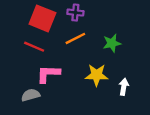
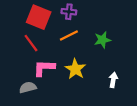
red line: (34, 47) -> (31, 43), turned 30
yellow star: (97, 75) -> (75, 69), moved, turned 30

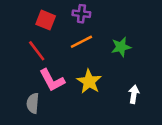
red square: (39, 17) -> (46, 20), size x0.7
pink L-shape: (44, 68) -> (52, 80), turned -120
gray semicircle: (28, 87) -> (33, 103), turned -70

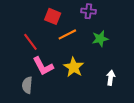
purple cross: (81, 14) -> (88, 11), moved
red square: (46, 20) -> (53, 16), moved

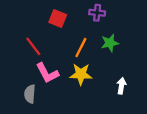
orange line: (67, 34) -> (81, 48), moved, turned -36
yellow star: (74, 67) -> (81, 74), turned -30

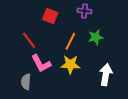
white arrow: (121, 86) -> (106, 75), size x1.5

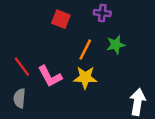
red line: (29, 40) -> (22, 67), moved
white arrow: (106, 75) -> (138, 102), moved
gray semicircle: (26, 82) -> (19, 98), moved

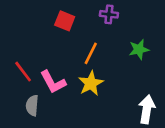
green star: (116, 45) -> (139, 49), moved
yellow star: (85, 78) -> (91, 83), turned -30
gray semicircle: (19, 98) -> (32, 105), moved

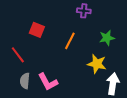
red square: (65, 21) -> (37, 30), moved
pink L-shape: (53, 82) -> (48, 82), moved
yellow star: (91, 83) -> (97, 64), moved, turned -30

